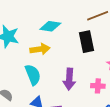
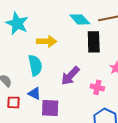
cyan diamond: (50, 26) -> (80, 19), moved, turned 30
purple arrow: (69, 79) -> (70, 76), turned 30

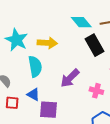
cyan star: (17, 23) -> (16, 40), moved
black rectangle: (94, 42) -> (94, 45), turned -30

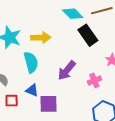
pink cross: (96, 91) -> (94, 80), turned -32

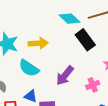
cyan semicircle: (31, 62) -> (29, 68), turned 140

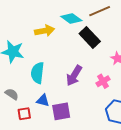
yellow arrow: (38, 43) -> (45, 31), moved
cyan semicircle: (29, 68) -> (38, 73), turned 70

